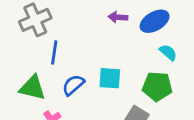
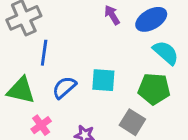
purple arrow: (118, 17) -> (112, 15), turned 54
cyan semicircle: (168, 52) -> (166, 53), size x1.4

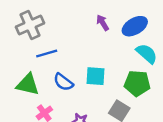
blue line: (44, 53) -> (47, 54), turned 66
blue semicircle: (64, 87) -> (63, 82), turned -102

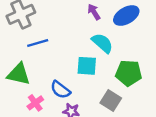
cyan semicircle: (147, 54) -> (102, 43), moved
blue semicircle: (63, 82) -> (60, 90), moved

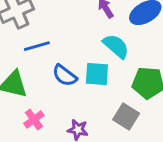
blue semicircle: (60, 90) -> (65, 75), moved

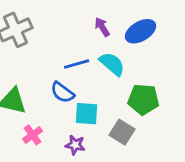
blue line: (37, 46) -> (77, 64), moved
cyan square: (97, 74) -> (87, 114), moved

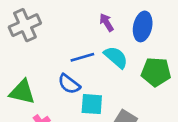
blue ellipse: (141, 31) -> (143, 26), turned -48
green pentagon: (143, 99) -> (156, 72), moved

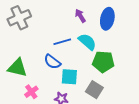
green pentagon: (156, 72) -> (103, 62), moved

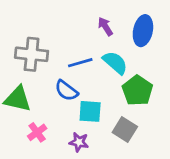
gray cross: (19, 18) -> (32, 54), moved, turned 30
green pentagon: (103, 62) -> (137, 91), turned 30

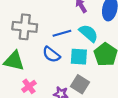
cyan square: (90, 111) -> (79, 57), moved
gray square: (125, 130) -> (80, 84), moved

